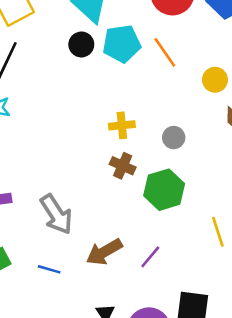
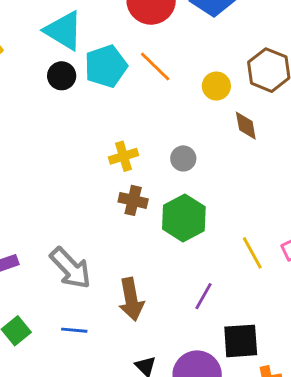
brown arrow: (104, 252) -> (131, 299), turned -60
purple line: (150, 257) -> (204, 296), moved

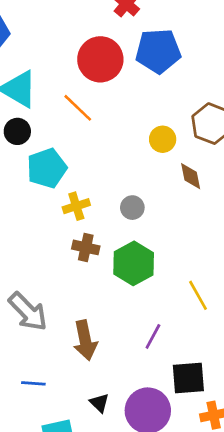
cyan pentagon: (106, 66) -> (47, 168), moved
orange line: (155, 66) -> (78, 108), moved
blue line: (74, 330) -> (33, 383), moved

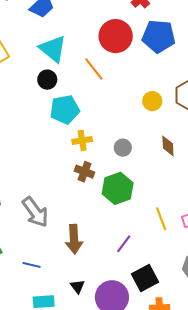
brown diamond: (191, 176) -> (168, 146), moved
black square: (188, 378) -> (145, 278), turned -32

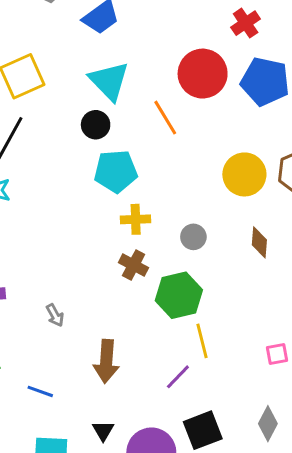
yellow circle: (152, 101) -> (244, 174), size x1.5
gray arrow: (35, 212) -> (55, 315), size x0.5
yellow line: (161, 219) -> (202, 341), moved

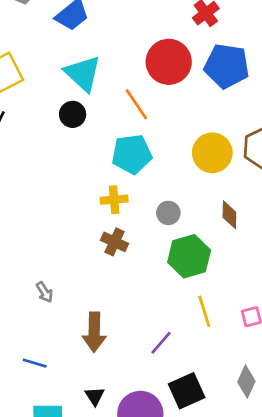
cyan pentagon: (116, 171) -> (132, 154), moved
green hexagon: (179, 295) -> (189, 256), moved
yellow line: (202, 341) -> (204, 311), moved

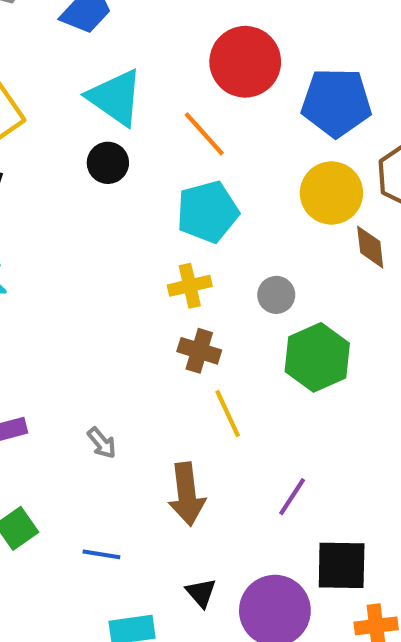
blue pentagon: (227, 66) -> (336, 102), moved
brown diamond: (229, 215) -> (370, 247), moved
yellow line: (204, 311) -> (228, 414), moved
black square: (187, 391) -> (342, 565), turned 33

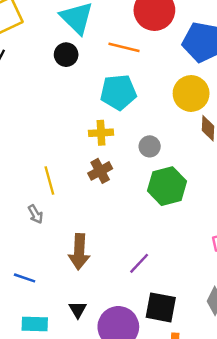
orange line: (204, 134) -> (124, 47), turned -44
brown cross: (199, 351) -> (100, 171), turned 35
yellow line: (228, 414) -> (49, 180), moved

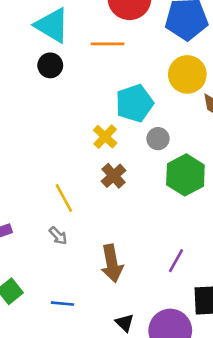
cyan pentagon: (118, 92) -> (134, 103), moved
yellow cross: (101, 133) -> (105, 137), turned -30

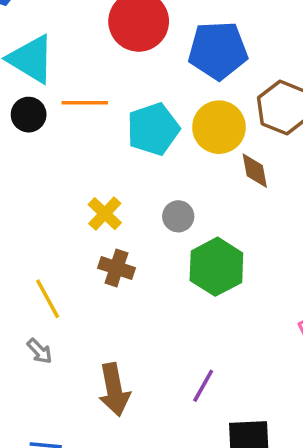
orange line: (108, 44) -> (85, 103), moved
cyan pentagon: (134, 103) -> (153, 129), moved
brown cross: (114, 176) -> (116, 268), turned -30

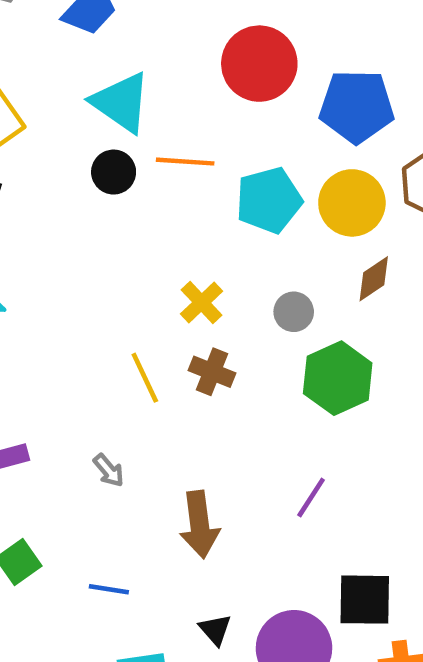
brown diamond: (255, 171) -> (374, 279), moved, turned 63
yellow line: (48, 299) -> (145, 378), moved
purple line: (203, 386) -> (311, 498), moved

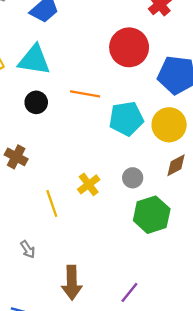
cyan triangle: (121, 102) -> (34, 60), moved, turned -32
black circle: (114, 172) -> (36, 102), moved
yellow cross: (202, 303) -> (89, 184), moved
brown cross: (212, 372) -> (16, 157), moved
purple line: (311, 498) -> (129, 292), moved

